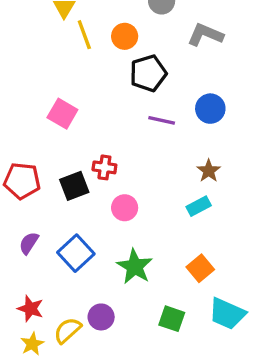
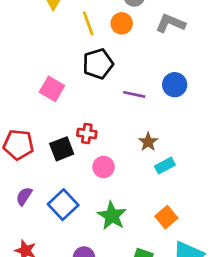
yellow line: (84, 35) -> (88, 23), moved
orange circle: (125, 36) -> (122, 23), moved
black pentagon: (148, 73) -> (98, 64), moved
brown star: (209, 171) -> (148, 142), moved

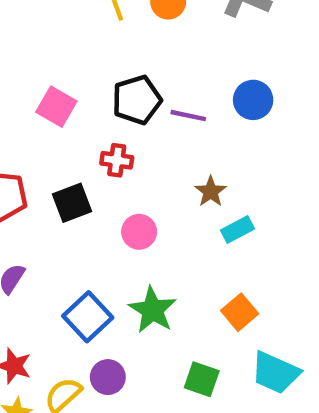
black pentagon: (98, 64) -> (137, 100), moved
red cross: (87, 133) -> (117, 160), moved
blue square: (63, 205) -> (88, 317), moved

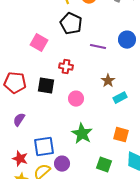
black pentagon: (137, 100) -> (71, 24), moved, turned -30
black square: (72, 203) -> (46, 86), turned 30
orange square: (240, 312) -> (121, 135), turned -35
blue square: (88, 317) -> (44, 147), moved, turned 35

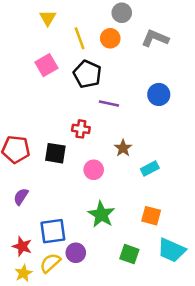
pink square: (39, 43) -> (46, 65), moved, turned 30
purple line: (98, 47) -> (109, 103), moved
brown star: (108, 81) -> (123, 148), moved

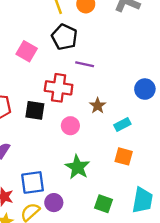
pink square: (46, 65) -> (27, 51), moved, turned -30
blue circle: (159, 94) -> (145, 89), moved
red cross: (81, 129) -> (59, 88), size x1.6
orange square: (151, 216) -> (124, 156), moved
cyan trapezoid: (172, 250) -> (143, 200), turned -104

